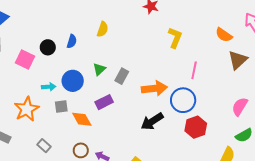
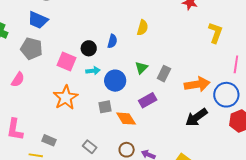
cyan arrow: (49, 87) -> (93, 71), moved
orange star: (27, 109) -> (66, 98), moved

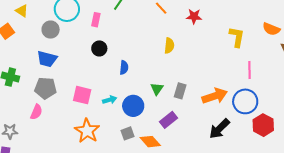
yellow semicircle: (143, 28) -> (169, 46), moved
yellow L-shape: (215, 33) -> (237, 37), moved
black circle: (89, 48) -> (99, 48), moved
pink semicircle: (18, 80) -> (36, 112), moved

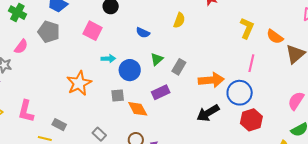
orange semicircle: (271, 29) -> (275, 37), moved
blue semicircle: (124, 67) -> (143, 33), moved, turned 96
pink square: (82, 95) -> (92, 31), moved
pink semicircle: (36, 112) -> (21, 47), moved

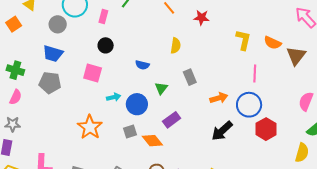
pink semicircle: (21, 47) -> (16, 97), moved
gray rectangle: (179, 67) -> (190, 77), moved, turned -42
orange arrow: (211, 80) -> (219, 98), size x0.7

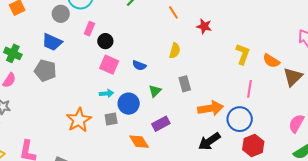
pink rectangle: (103, 16) -> (89, 29), moved
pink square: (93, 73) -> (109, 65), moved
orange arrow: (219, 98) -> (211, 108), size x1.4
gray square: (130, 132) -> (111, 119), moved

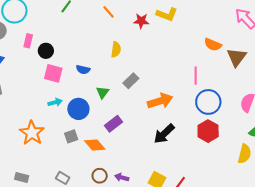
yellow L-shape: (243, 54) -> (167, 14), moved, turned 100
gray rectangle: (185, 84) -> (131, 81), turned 70
gray square: (111, 119) -> (71, 136), moved
blue circle: (240, 119) -> (208, 102), moved

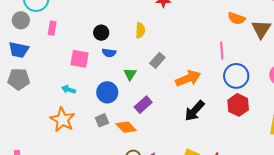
black circle: (46, 51) -> (101, 33), moved
cyan arrow: (55, 102) -> (69, 90), moved, turned -144

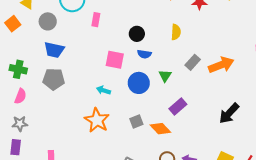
gray circle: (21, 20) -> (48, 21), moved
pink rectangle: (52, 28) -> (96, 20), moved
orange arrow: (188, 78) -> (221, 65), moved
blue circle: (107, 92) -> (139, 83), moved

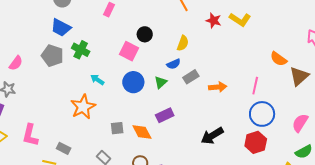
blue semicircle: (144, 54) -> (174, 64), moved, turned -48
pink square: (115, 60) -> (129, 51), moved
orange arrow: (221, 65) -> (218, 87), size x0.7
green cross: (18, 69) -> (81, 50), moved
gray square: (136, 122) -> (117, 128), moved

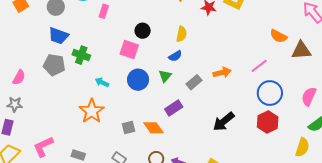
brown triangle: (299, 76) -> (301, 50), turned 45
gray rectangle: (191, 77) -> (194, 82), moved
pink line: (255, 86) -> (259, 66), turned 48
pink L-shape: (30, 135) -> (43, 147), turned 60

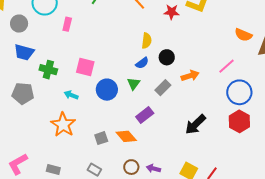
black circle: (143, 31) -> (167, 57), moved
pink square: (129, 50) -> (85, 67), moved
gray pentagon: (54, 65) -> (23, 93), moved

